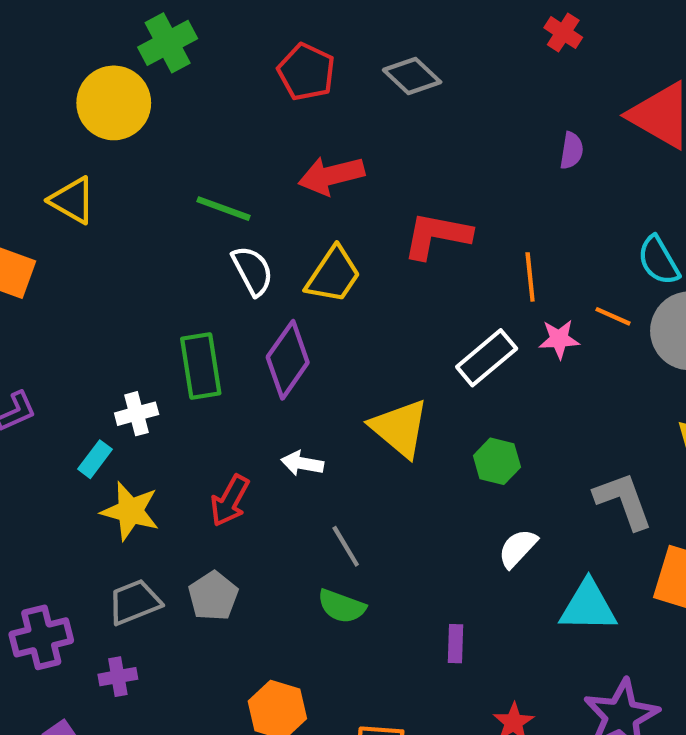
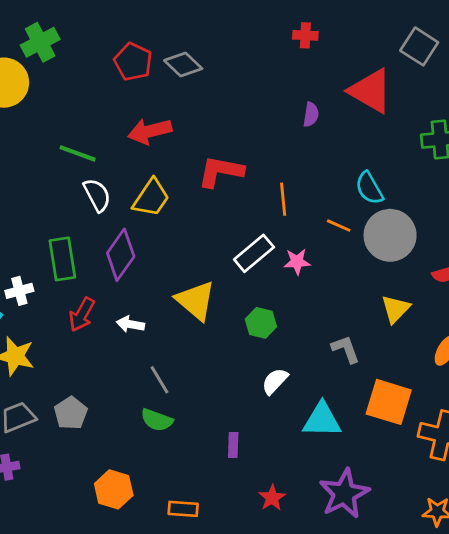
red cross: (563, 33) -> (305, 35), turned -30
gray diamond: (412, 76) -> (183, 65), moved
pink star: (559, 339) -> (297, 262), moved
red arrow: (230, 501) -> (82, 314), moved
gray L-shape: (623, 501) -> (346, 349), size x0.7

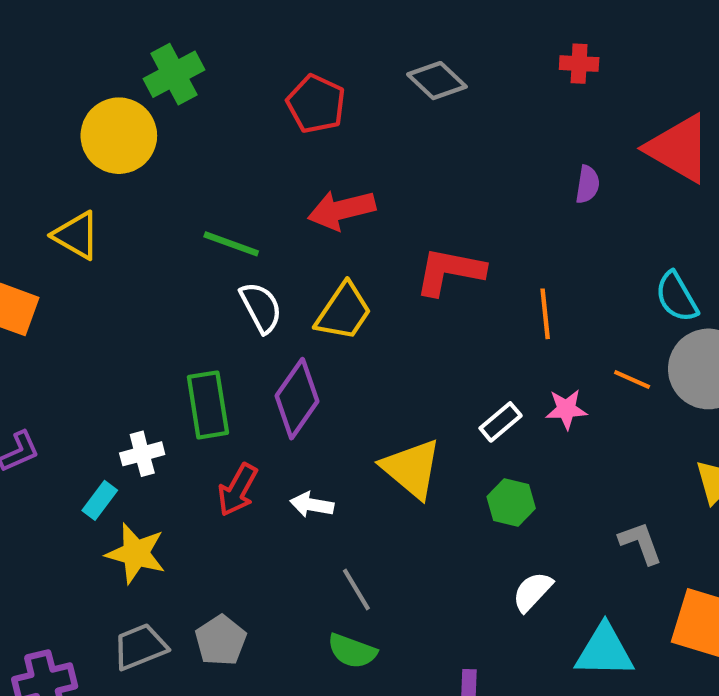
gray diamond: (183, 65) -> (437, 81), moved
orange line: (339, 226) -> (632, 380), moved
white rectangle: (254, 253) -> (501, 422), moved, size x0.7

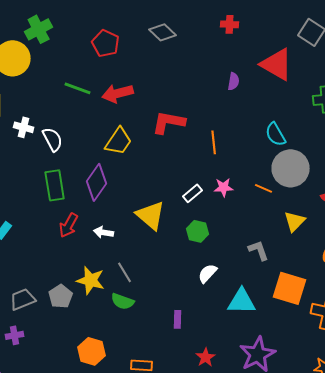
green line: (231, 244) -> (78, 88), moved
white semicircle: (261, 307) -> (53, 139), moved
orange line: (632, 380) -> (264, 188), moved
white cross: (142, 454) -> (24, 127), moved, turned 30
yellow star: (136, 553) -> (91, 280), moved

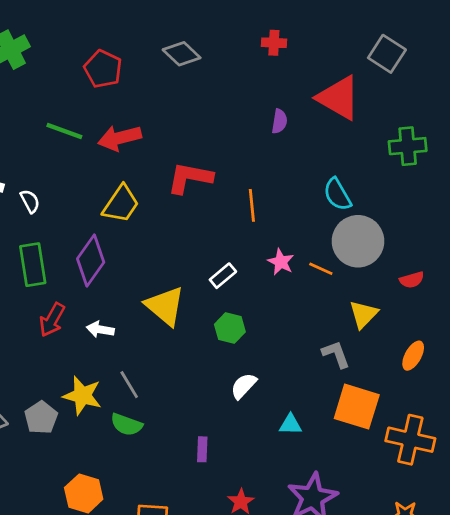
white semicircle: (53, 139) -> (30, 201), size x0.7
pink star: (224, 187) -> (281, 262), moved, turned 30
gray L-shape: (259, 250) -> (336, 354), moved
cyan triangle: (242, 301) -> (290, 425), size x0.6

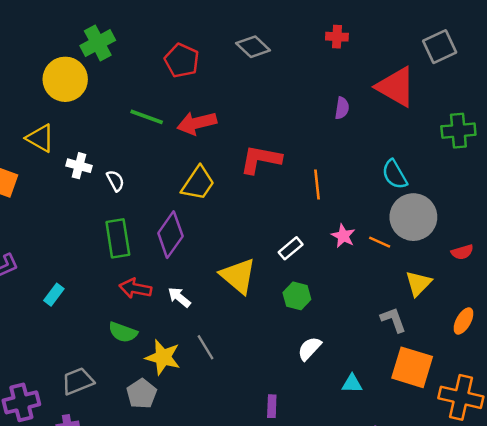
gray square: (387, 54) -> (440, 47), turned 32
red arrow: (52, 320) -> (135, 288), turned 72
white arrow: (100, 329) -> (179, 297), turned 30
gray pentagon: (41, 418) -> (142, 394), moved
green semicircle: (126, 425) -> (123, 332), moved

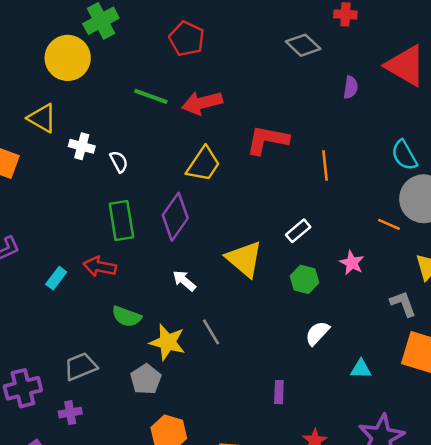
gray diamond: (253, 47) -> (303, 45), moved
pink star: (343, 236) -> (352, 263), moved
red arrow: (135, 288) -> (100, 267), moved

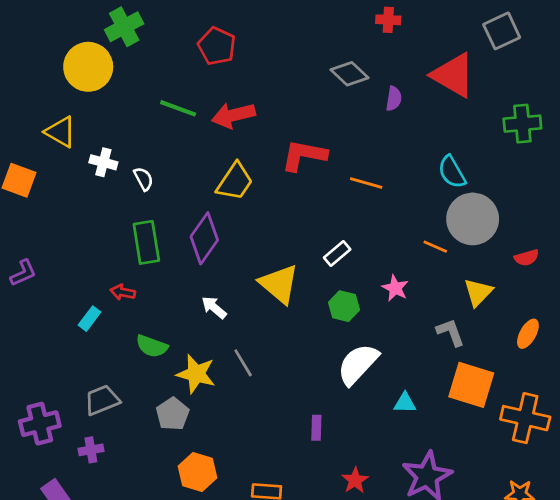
gray diamond: (303, 45) -> (350, 74), moved
orange line: (325, 165) -> (366, 183), turned -68
red arrow: (100, 267) -> (123, 292), size x0.7
cyan rectangle: (56, 278) -> (90, 319), moved
white semicircle: (317, 333) -> (358, 364), size x1.6

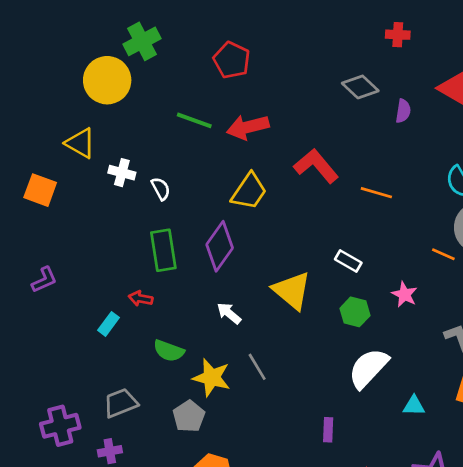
red L-shape: (304, 155) -> (316, 166), turned 39
white rectangle: (337, 254) -> (348, 261), turned 70

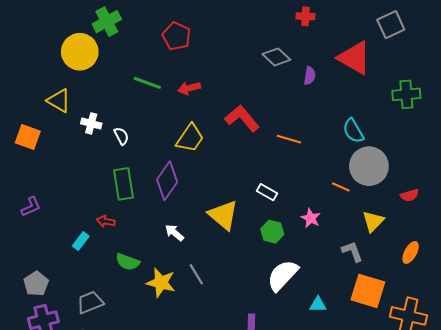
red arrow: (248, 127) -> (189, 88), size x0.7
gray pentagon: (189, 416) -> (36, 284), moved

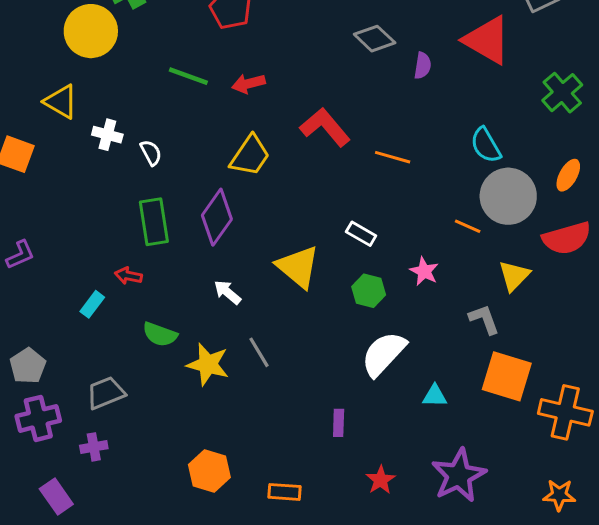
green cross: (406, 94) -> (562, 93), turned -36
red semicircle: (410, 195) -> (567, 238), size x1.8
orange ellipse: (411, 252) -> (568, 175), moved

